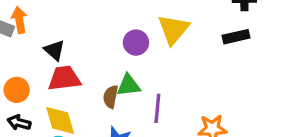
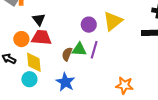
orange circle: (17, 90) -> (21, 39), moved
purple line: (157, 108) -> (94, 50), moved

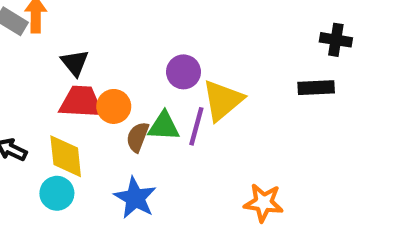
yellow triangle: (113, 21) -> (223, 100), moved
orange circle: (21, 39) -> (114, 106), moved

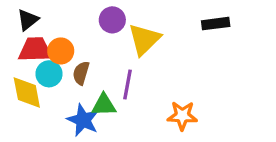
black triangle: (75, 63) -> (28, 20), turned 35
green triangle: (164, 126) -> (104, 105), moved
purple line: (196, 126) -> (128, 85), moved
cyan circle: (57, 193) -> (49, 74), moved

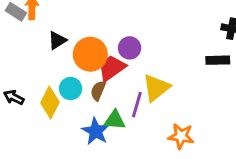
yellow triangle: (144, 39) -> (156, 88), moved
red trapezoid: (35, 50) -> (112, 68), moved, turned -40
orange circle: (61, 51) -> (90, 54), moved, size x1.5
yellow diamond: (27, 92) -> (50, 103), turned 32

